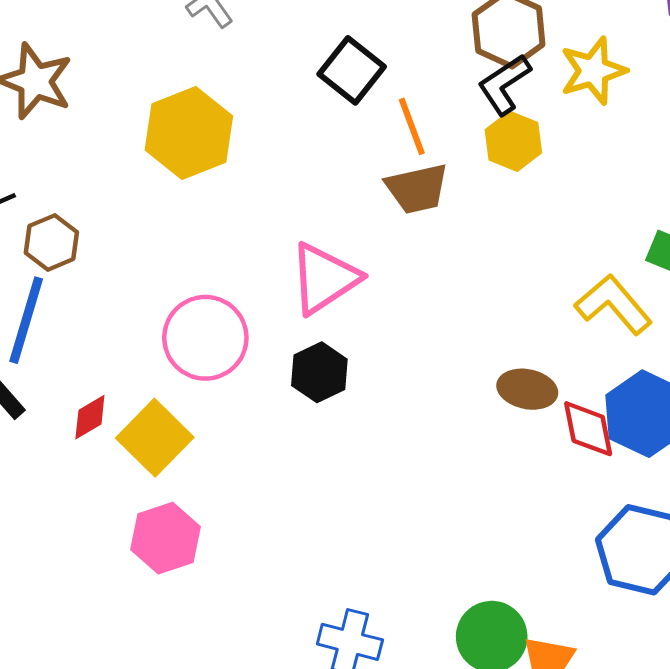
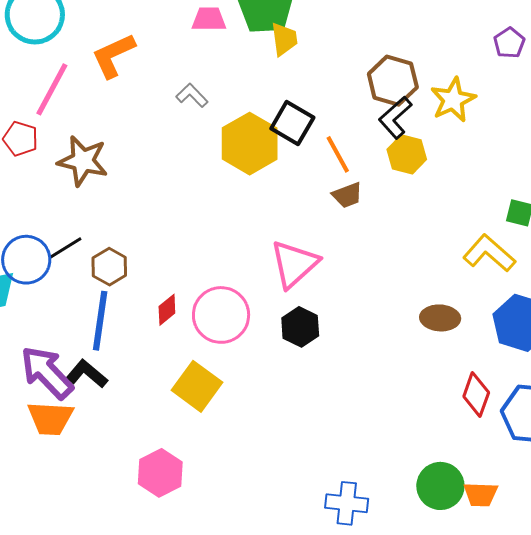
yellow hexagon: (189, 133) -> (250, 144), moved
brown trapezoid: (417, 189) -> (347, 195), size x0.7
red diamond: (90, 417) -> (167, 310), moved
red diamond: (588, 429) -> (476, 394), moved, turned 39
pink hexagon: (165, 538) -> (160, 473), moved

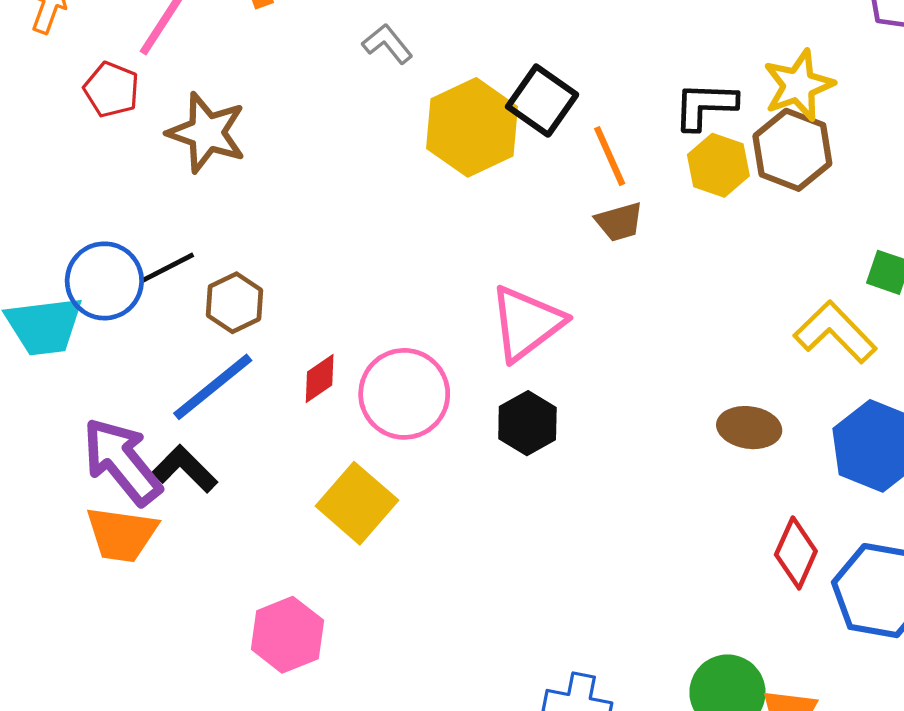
brown hexagon: (393, 81) -> (792, 150), moved
black L-shape: (395, 118) -> (705, 106), turned 39
blue line: (100, 321) -> (213, 387), turned 38

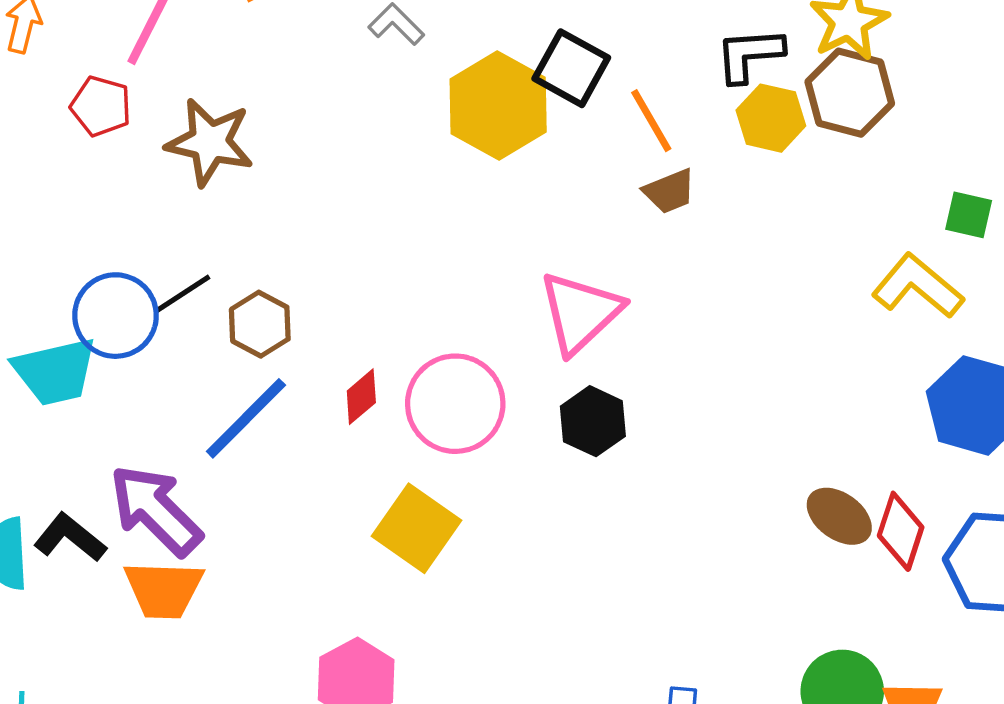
brown ellipse: (749, 428) -> (839, 516), moved, turned 34
black L-shape: (185, 469) -> (70, 538), moved

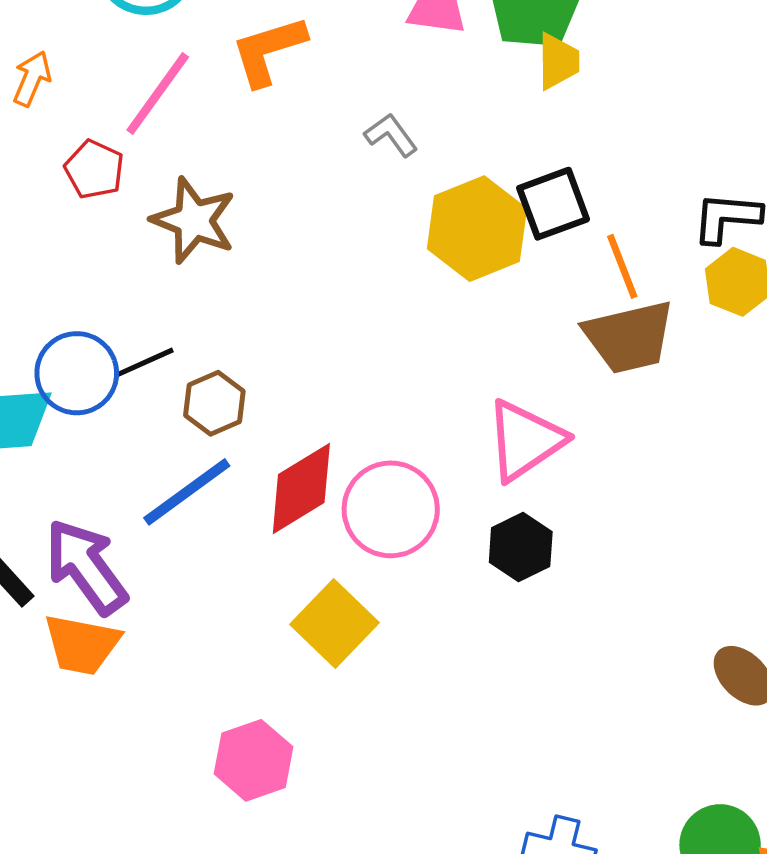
black square: (571, 68) -> (553, 204), turned 32
brown trapezoid: (669, 191) -> (629, 337), size x1.8
red diamond: (361, 397) -> (301, 489), size x1.8

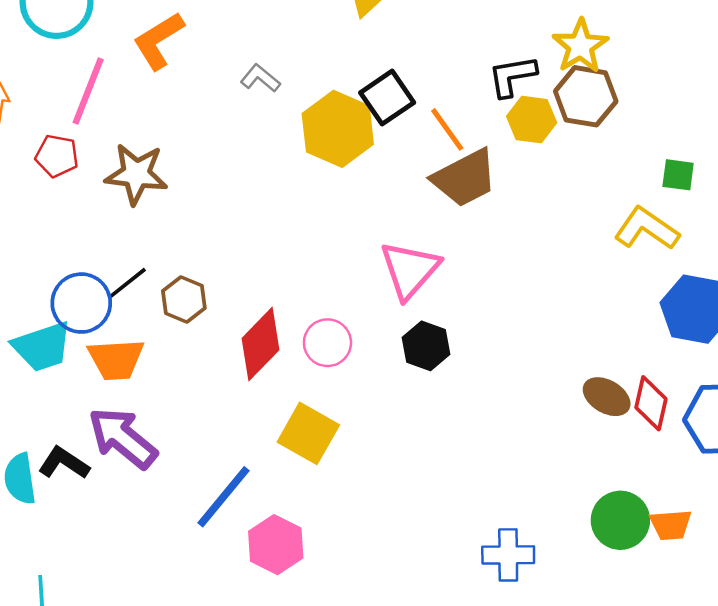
blue line: (187, 492) -> (224, 497), moved
pink circle: (391, 509) -> (327, 343), size x0.7
orange trapezoid: (82, 644) -> (116, 359), moved

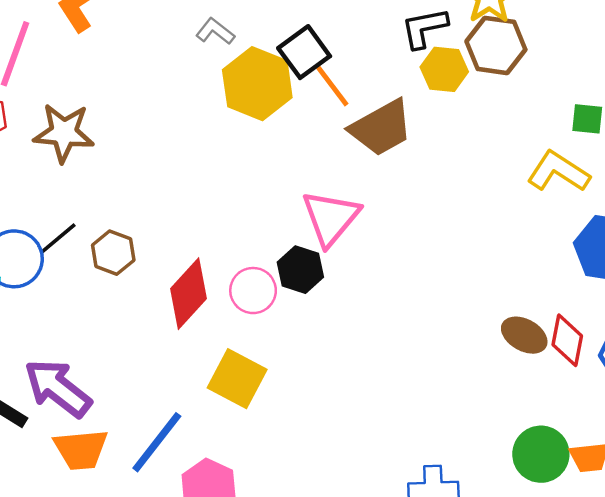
gray L-shape: (260, 78) -> (215, 31), moved
orange line: (447, 129) -> (332, 86), moved
black hexagon: (426, 346) -> (300, 270), moved
orange trapezoid: (116, 359) -> (81, 450), moved

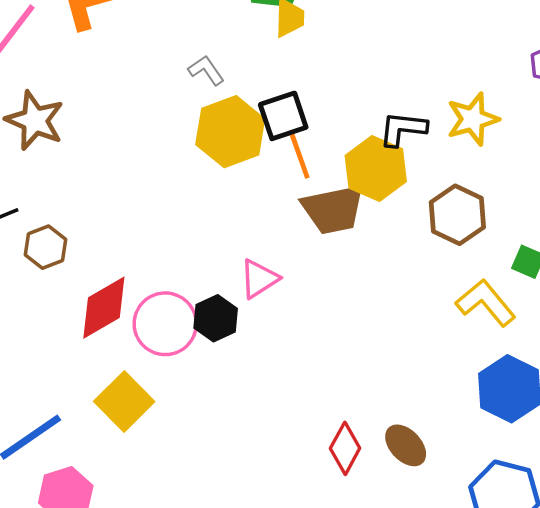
brown hexagon: (496, 45) -> (457, 215), moved
yellow hexagon: (444, 69) -> (376, 168), moved, size x1.4
pink triangle: (331, 218) -> (259, 279), size x0.7
pink circle: (253, 291) -> (165, 324), size x1.4
red diamond: (567, 340) -> (345, 448), moved

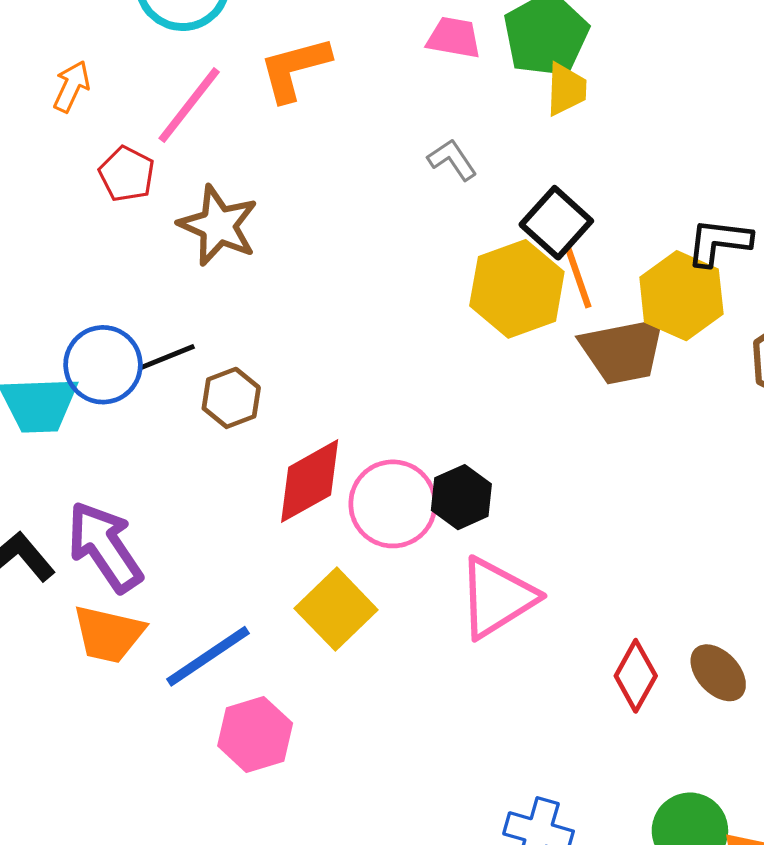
black square: (283, 116) -> (556, 223), turned -30
yellow hexagon: (230, 132) -> (517, 289), moved
pink triangle: (259, 279) -> (497, 598), moved, size x1.5

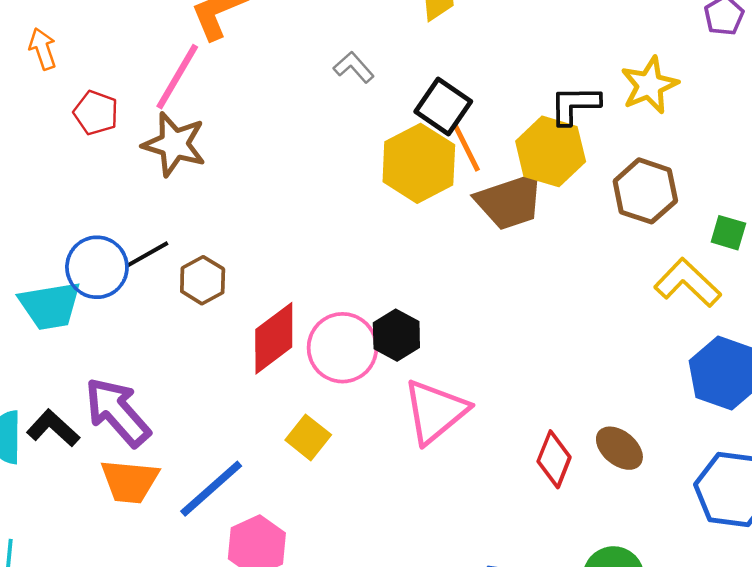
orange arrow: (72, 86) -> (43, 49), turned -36
pink line: (189, 105) -> (177, 77), moved
yellow square: (336, 609) -> (308, 437), size x0.7

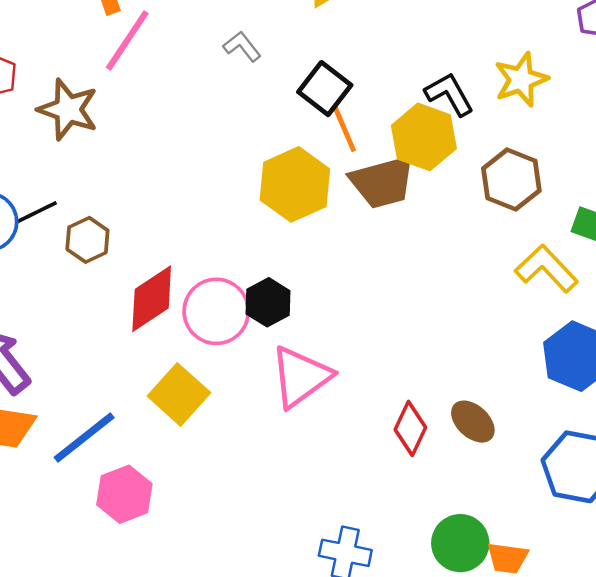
pink line: (177, 77) -> (127, 40), moved
black L-shape: (575, 105) -> (449, 94), turned 58
yellow hexagon: (419, 163) -> (295, 184), moved
yellow square: (308, 437) -> (179, 394), size x1.4

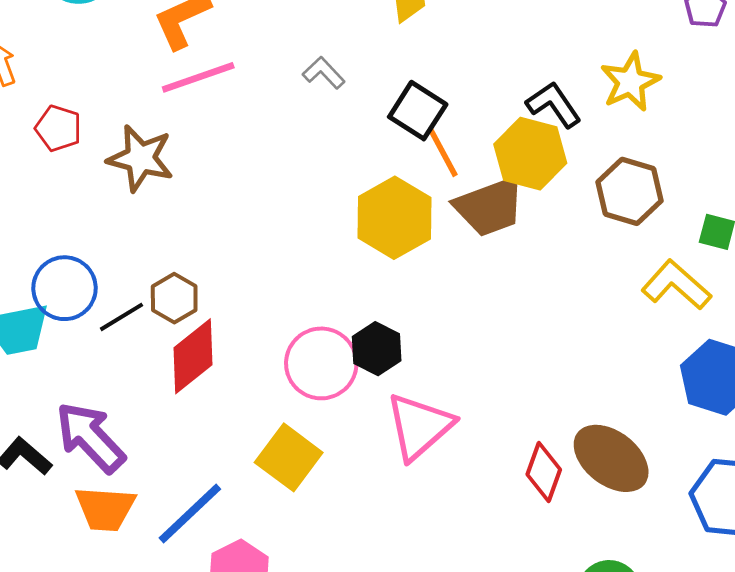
pink line: (127, 40) -> (198, 77), turned 42
black line: (36, 212) -> (121, 317), moved
red diamond: (152, 299) -> (193, 356), moved
brown ellipse: (473, 422) -> (611, 458), size x1.5

